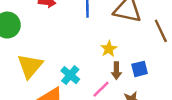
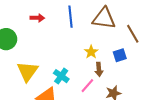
blue square: (140, 69) -> (120, 55), moved

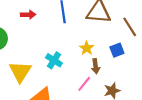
cyan cross: (61, 76) -> (54, 60), moved

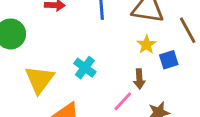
yellow star: (87, 48) -> (147, 45), moved

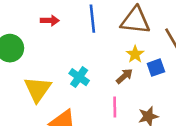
brown arrow: (139, 79) -> (124, 76), moved, turned -126
pink line: (123, 101) -> (115, 107), turned -42

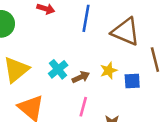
yellow star: (135, 54) -> (109, 71), moved
brown arrow: (124, 76) -> (81, 77), moved

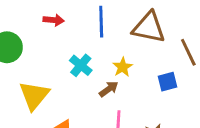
cyan cross: (58, 69) -> (81, 65), moved
yellow star: (109, 71) -> (123, 67), moved

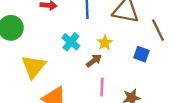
blue square: (168, 82) -> (141, 54), turned 35

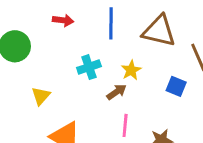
cyan cross: (71, 42) -> (89, 67), turned 30
yellow triangle: (33, 67) -> (41, 96), size x0.6

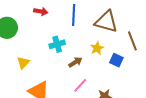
yellow star: (131, 70) -> (97, 48), moved
pink line: (125, 125) -> (80, 85), turned 35

